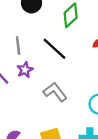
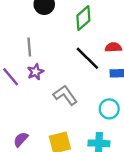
black line: (54, 49) -> (87, 58), moved

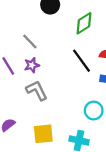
gray line: (29, 47) -> (30, 42), turned -49
gray L-shape: (65, 95) -> (37, 90), moved

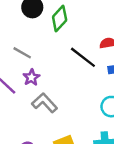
green diamond: (84, 23) -> (60, 19), moved

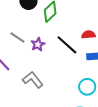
purple star: (31, 77) -> (38, 44), moved

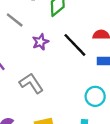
gray line: (17, 37) -> (15, 20), moved

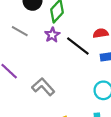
purple star: (40, 42) -> (52, 35), moved

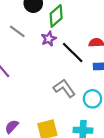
gray L-shape: (43, 87) -> (64, 88), moved

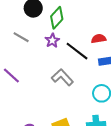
gray L-shape: (64, 88) -> (62, 77), moved

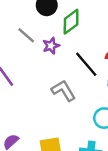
purple star: (52, 41) -> (51, 46), moved

